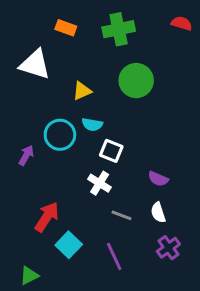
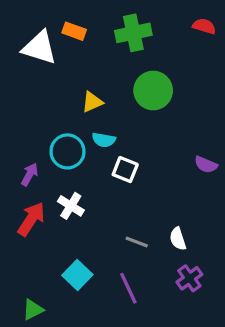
white triangle: (35, 64) -> (39, 48), moved
purple semicircle: (158, 179) -> (206, 165), moved
white cross: (100, 183) -> (71, 206), moved
red arrow: (47, 217) -> (31, 219), moved

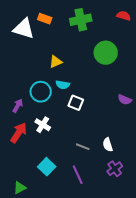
green circle: (153, 90) -> (106, 53), moved

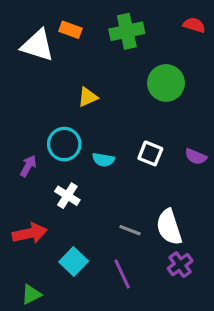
cyan semicircle: (63, 85) -> (103, 160), moved
white square: (76, 103) -> (150, 153), moved
red arrow: (19, 133) -> (30, 233), moved, turned 45
white semicircle: (108, 145) -> (169, 227), size x1.6

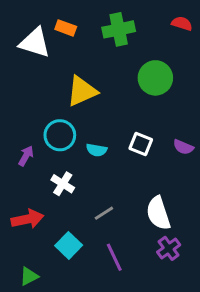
yellow triangle: (88, 97) -> (82, 91), size x1.6
gray line: (130, 230) -> (104, 213), moved, turned -54

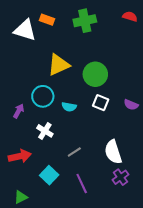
green circle: (155, 78) -> (95, 74), moved

